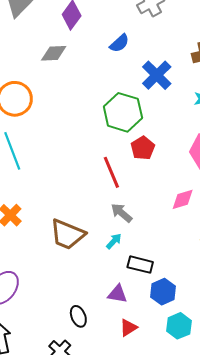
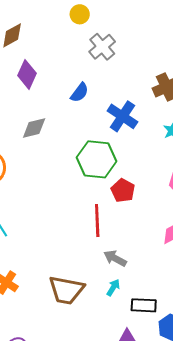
gray diamond: (54, 53) -> (34, 128), moved
red line: (111, 172) -> (97, 221), turned 32

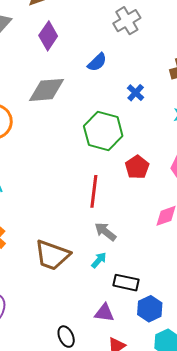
blue cross: (122, 116) -> (136, 93), size x0.6
gray diamond: (34, 128) -> (47, 90), size x1.4
red pentagon: (123, 191) -> (137, 167), moved

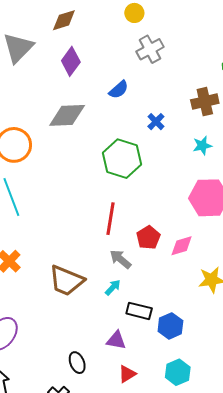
red pentagon: (137, 167) -> (148, 238), moved
blue hexagon: (150, 309) -> (170, 326), moved

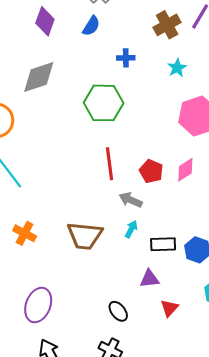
purple diamond: (71, 61) -> (45, 21), moved
blue semicircle: (119, 90) -> (91, 26), moved
blue cross: (156, 122) -> (126, 58), turned -30

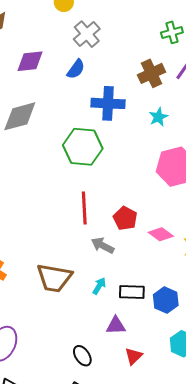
purple diamond: (45, 21) -> (30, 61), turned 60
blue cross: (126, 58) -> (108, 103), size x1.8
pink diamond: (185, 170) -> (161, 234), moved, turned 65
cyan arrow: (131, 229) -> (99, 286), moved

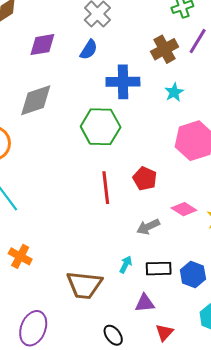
red pentagon: (125, 218) -> (145, 179), moved
gray arrow: (103, 245) -> (148, 227), moved, turned -50
brown trapezoid: (54, 278) -> (84, 285), moved

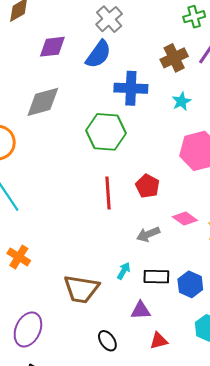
blue semicircle: (89, 50) -> (98, 54), size x1.4
red triangle: (164, 332) -> (159, 341), turned 30

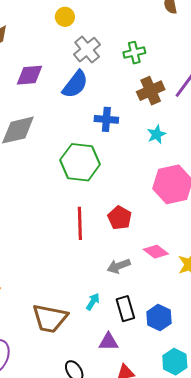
green cross: (194, 17) -> (134, 53), moved
blue cross: (131, 88) -> (106, 119), size x0.7
black rectangle: (156, 277) -> (125, 309), turned 70

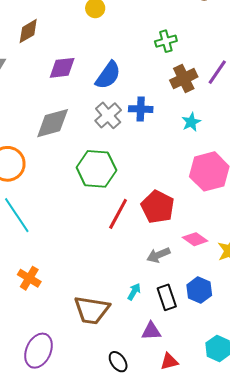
gray cross: (87, 50) -> (108, 115), moved
green hexagon: (80, 162) -> (96, 169), moved
red pentagon: (120, 218) -> (158, 207), size x1.4
red line: (80, 223) -> (118, 214), turned 32
blue hexagon: (159, 318) -> (199, 290), moved

